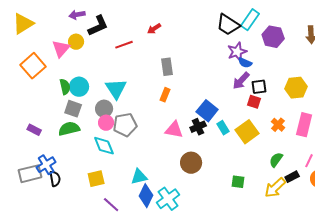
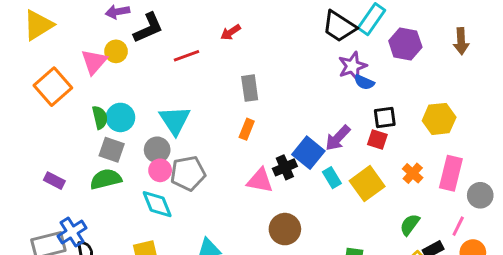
purple arrow: (241, 81) -> (338, 138), moved
black cross: (198, 127) -> (285, 167), moved

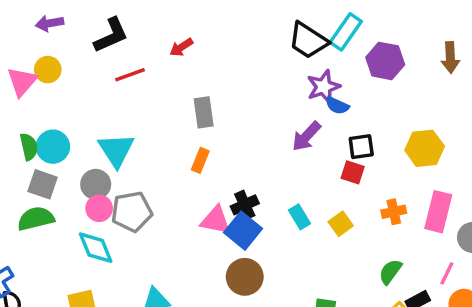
black L-shape: (148, 28) -> (111, 35), moved
purple arrow: (338, 138) -> (306, 136), moved
blue square: (308, 153) -> (243, 231), moved
orange cross: (413, 173) -> (394, 212), turned 36
yellow square: (367, 184) -> (341, 224), size x0.6

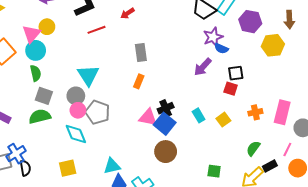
cyan circle: (53, 147) -> (36, 50), moved
yellow hexagon: (425, 148) -> (273, 45), moved
gray pentagon: (132, 212) -> (98, 112), turned 30

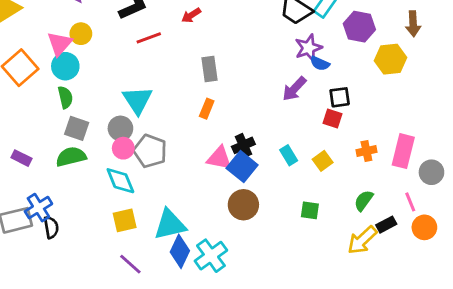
pink line: (287, 149) -> (410, 202), turned -48
cyan triangle: (112, 166) -> (170, 225), size x1.4
yellow square: (68, 168) -> (125, 220), moved
green square: (214, 171) -> (310, 210), moved

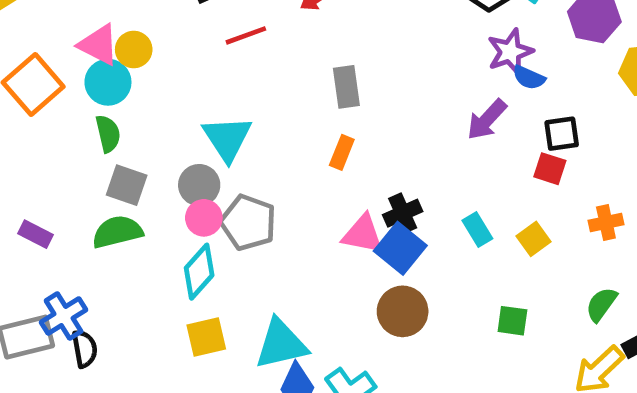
yellow circle: (81, 34) -> (134, 49), moved
pink triangle: (60, 44) -> (99, 45), turned -44
cyan diamond: (120, 181) -> (199, 272), turned 64

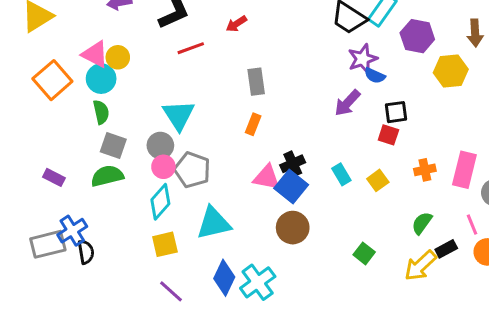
green square: (512, 321) -> (364, 253), moved, turned 30
cyan triangle: (281, 344) -> (214, 223), moved

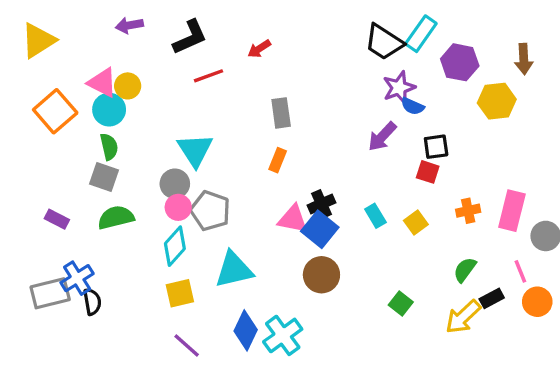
gray square: (113, 145) -> (104, 177), moved

